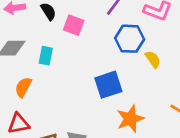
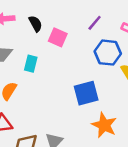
orange star: (130, 119) -> (104, 125), turned -30

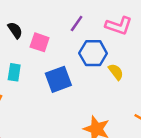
blue square: (86, 93) -> (58, 79), moved

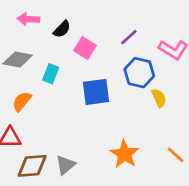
black semicircle: (15, 30) -> (62, 29), turned 66

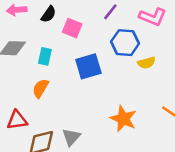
yellow semicircle: (159, 98) -> (147, 63), turned 108
orange semicircle: (22, 101) -> (40, 88), moved

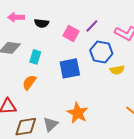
black semicircle: (49, 14) -> (42, 23), turned 56
pink square: (72, 28) -> (71, 33), moved
orange star: (123, 119) -> (78, 113), moved

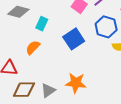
blue square: (70, 68) -> (74, 39), turned -30
orange star: (78, 113) -> (76, 83), turned -30

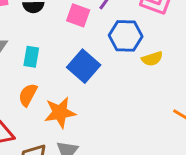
orange star: (76, 83) -> (60, 113), moved

